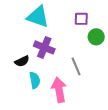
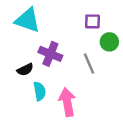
cyan triangle: (38, 17) -> (28, 20), moved
gray line: (76, 67) -> (89, 64), moved

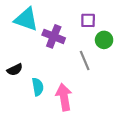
purple cross: (50, 54) -> (54, 36), moved
black semicircle: (25, 70) -> (15, 70), moved

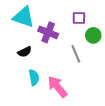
black semicircle: (15, 70) -> (25, 52), moved
pink arrow: (64, 97) -> (57, 87), turned -30

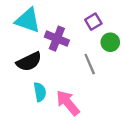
purple square: (79, 18) -> (93, 22), turned -32
black semicircle: (25, 52) -> (29, 62), size x1.5

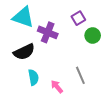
gray line: (90, 64) -> (80, 75), moved
pink arrow: (68, 103) -> (57, 87), size x0.6

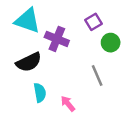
gray line: (80, 75) -> (97, 76), moved

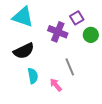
purple cross: (57, 39) -> (58, 32), moved
gray line: (97, 76) -> (70, 67), moved

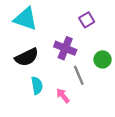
purple cross: (58, 32) -> (65, 48), moved
green circle: (91, 35) -> (103, 59), moved

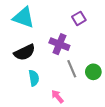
green circle: (103, 59) -> (93, 72), moved
pink arrow: (63, 96) -> (57, 96), moved

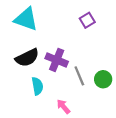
purple cross: (59, 44) -> (57, 60), moved

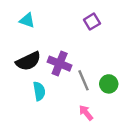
cyan triangle: (26, 19) -> (27, 20), size x0.6
pink arrow: (63, 106) -> (86, 113), moved

